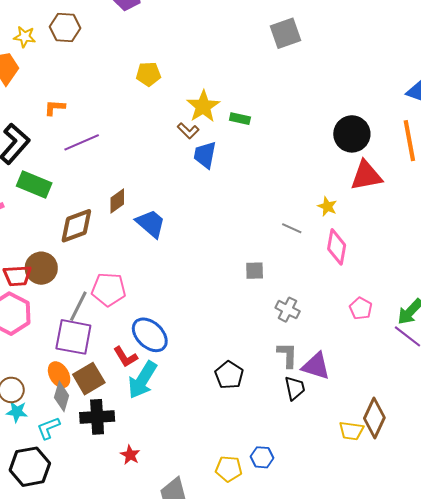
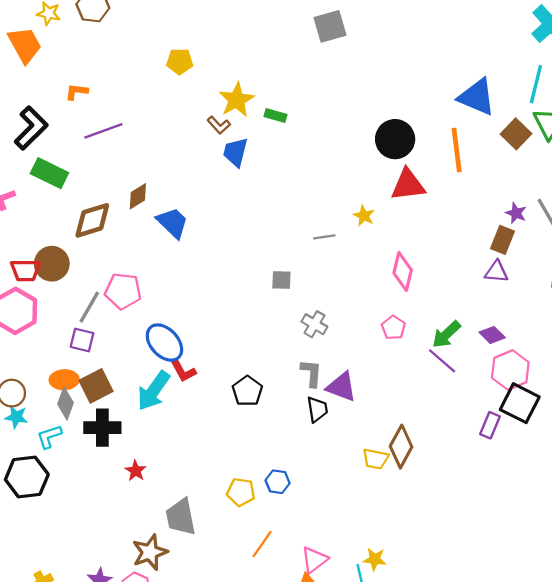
gray line: (292, 228) -> (324, 237), turned -36
pink diamond: (337, 247) -> (403, 271), moved
purple square: (73, 337) -> (82, 340), size x0.6
red L-shape: (125, 357) -> (183, 371), moved
orange ellipse: (59, 375) -> (64, 380), turned -65

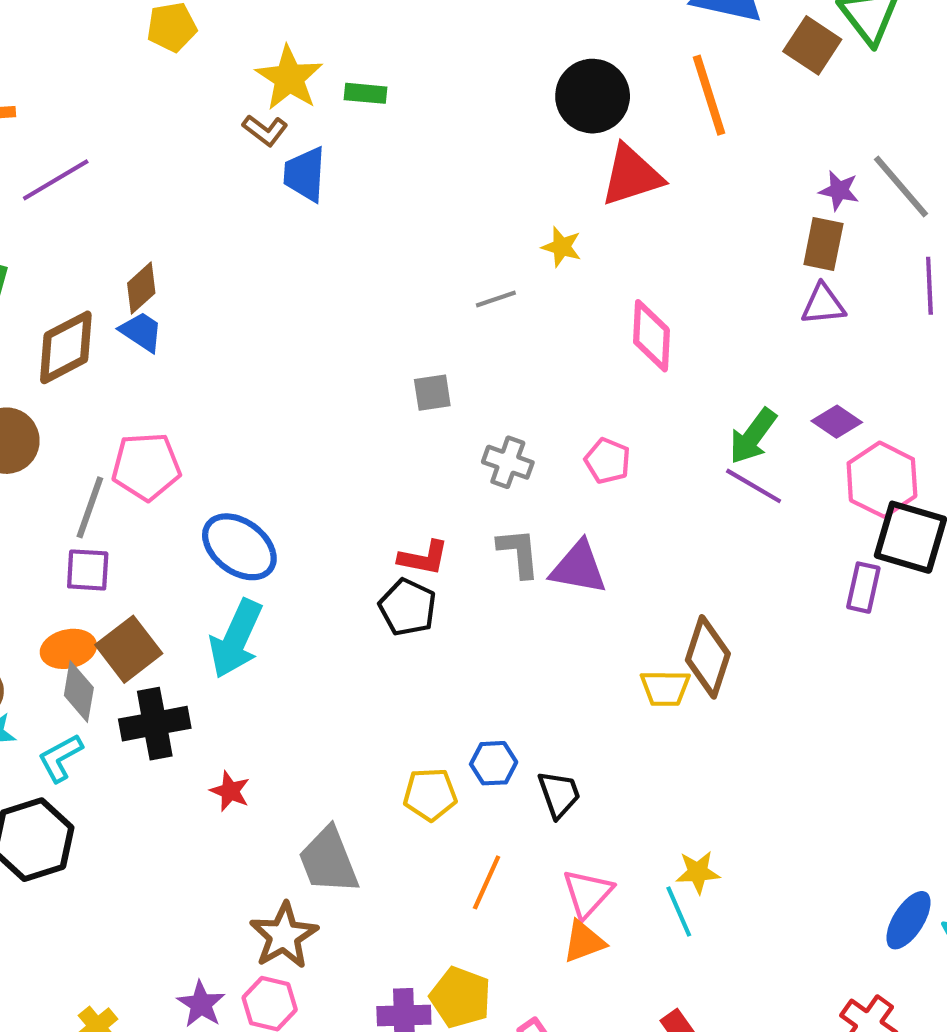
blue trapezoid: (172, 223) -> (141, 332), moved, size x0.7
pink pentagon: (393, 328) -> (608, 461), moved
red L-shape: (183, 371) -> (424, 558), moved, turned -40
black trapezoid: (317, 409) -> (559, 794), moved

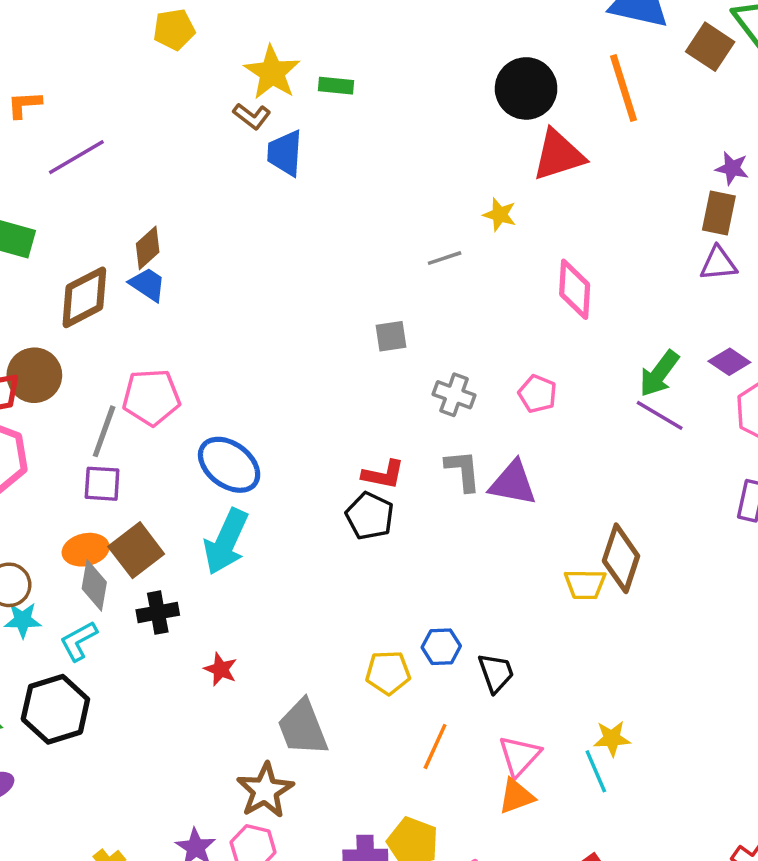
black cross: (155, 724) -> (158, 613), size x0.7

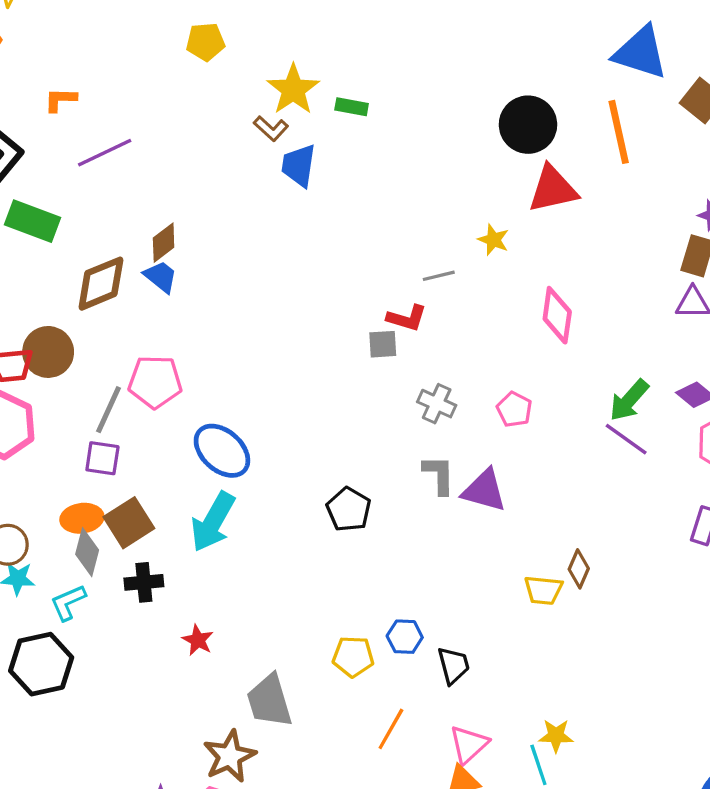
red L-shape: (383, 475) -> (407, 318), moved
brown diamond: (621, 558) -> (579, 569), size x0.6

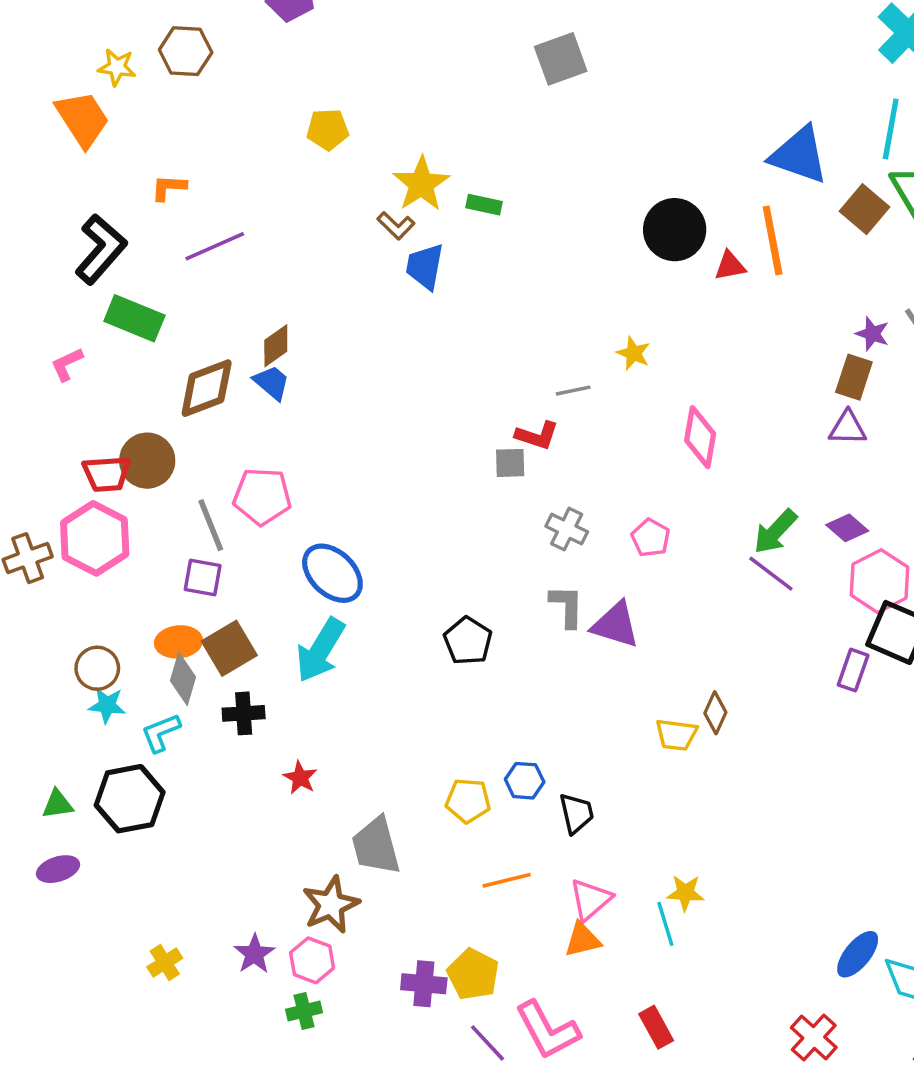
red triangle: (553, 189) -> (730, 266), moved, size x0.6
gray line: (108, 410) -> (211, 525), turned -48
orange line: (391, 729) -> (507, 880), turned 45

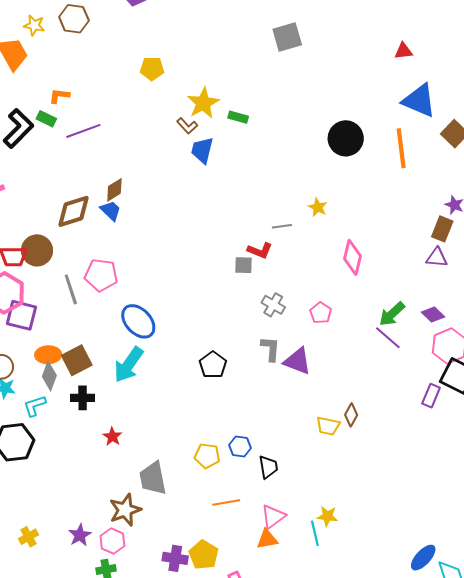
red triangle: (730, 266) -> (403, 51), moved
green rectangle: (134, 318) -> (46, 119), moved, size x0.6
purple square: (203, 578) -> (21, 315), moved, size x1.4

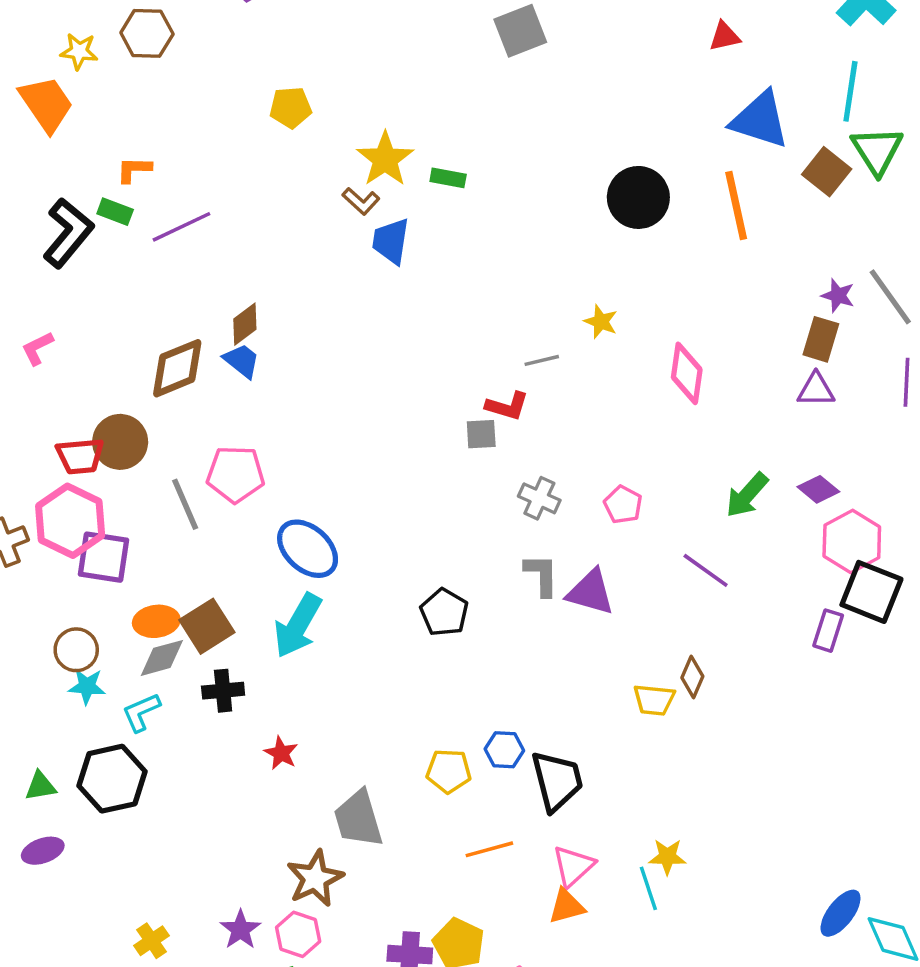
pink diamond: (353, 257) -> (687, 373), moved
purple line: (388, 338) -> (706, 570), moved
gray diamond: (49, 376) -> (162, 658), turned 60
black trapezoid: (268, 467) -> (557, 781), size x1.5

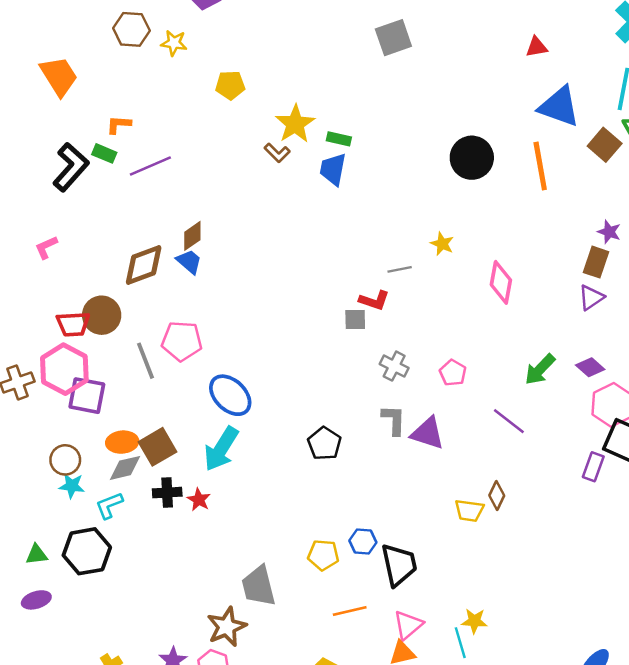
yellow star: (79, 51) -> (174, 43), moved
blue trapezoid: (391, 241) -> (333, 169), moved
purple triangle: (816, 390) -> (591, 297), turned -36
red star: (281, 753) -> (199, 500), moved

